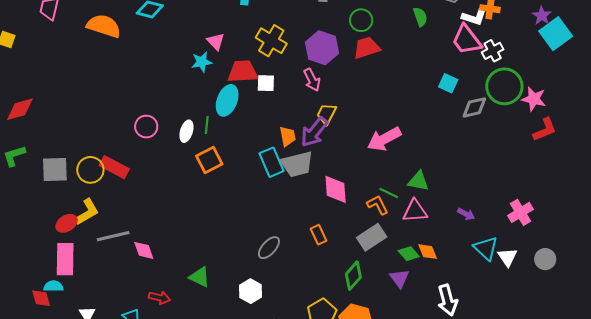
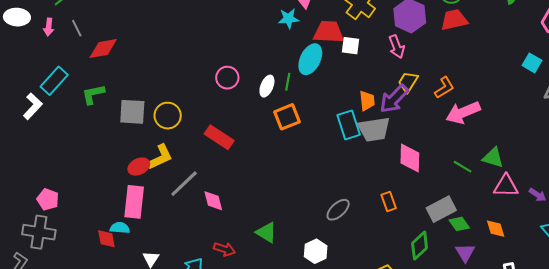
red rectangle: (114, 167) -> (219, 137), moved
orange L-shape: (378, 205) -> (444, 88), moved, turned 80
pink triangle: (415, 211) -> (506, 186), moved
gray line: (113, 236) -> (184, 184), turned -36
green diamond: (409, 254) -> (459, 224), moved

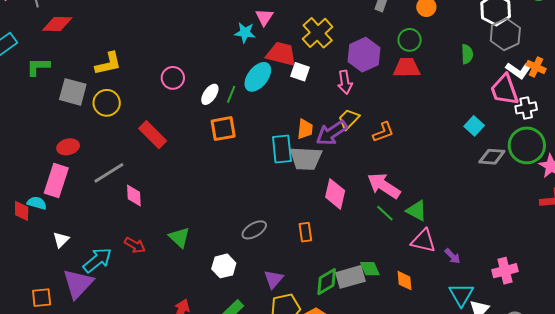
pink arrow: (463, 112) -> (384, 186), moved, turned 44
yellow L-shape: (160, 157) -> (108, 64), moved
gray rectangle: (441, 209) -> (351, 277), moved
purple triangle: (465, 253) -> (273, 279), moved

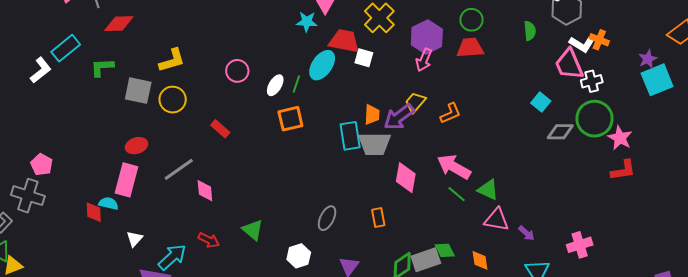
pink arrow: (345, 82) -> (424, 60), moved, turned 35
red rectangle: (153, 135) -> (220, 129), size x0.7
gray ellipse: (254, 230) -> (327, 218), turned -30

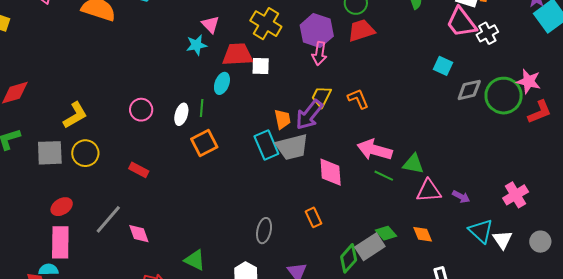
cyan ellipse: (322, 65) -> (222, 83), size x0.7
orange L-shape: (450, 113) -> (358, 99), turned -75
green circle: (595, 119) -> (504, 96), moved

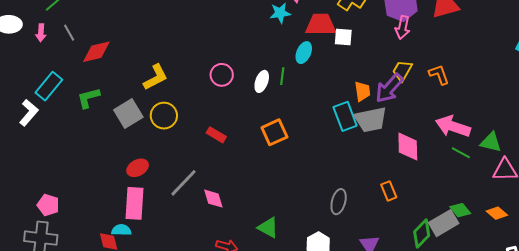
orange square: (204, 143) -> (274, 132), moved
gray square: (50, 153) -> (128, 113), turned -32
orange diamond: (423, 234) -> (497, 213), turned -30

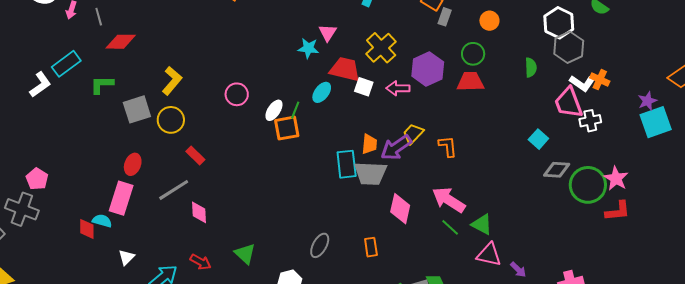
pink arrow: (403, 27) -> (398, 88), moved, turned 65
yellow L-shape: (156, 77) -> (172, 81), turned -36
orange square: (274, 132) -> (287, 128), moved
red rectangle: (216, 135) -> (195, 155), moved
red ellipse: (138, 168) -> (133, 164), turned -55

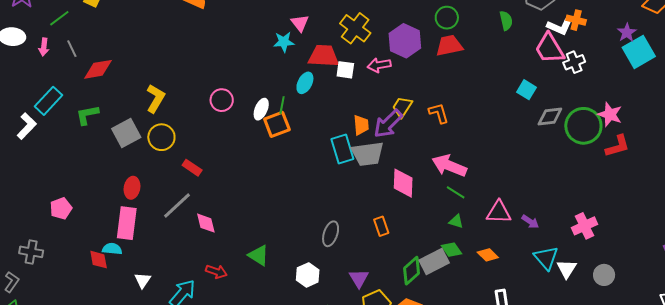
pink pentagon: (37, 179) -> (61, 208), moved, turned 30
gray cross: (22, 209) -> (31, 252), size x0.7
green triangle: (482, 224) -> (456, 221), moved, size x0.7

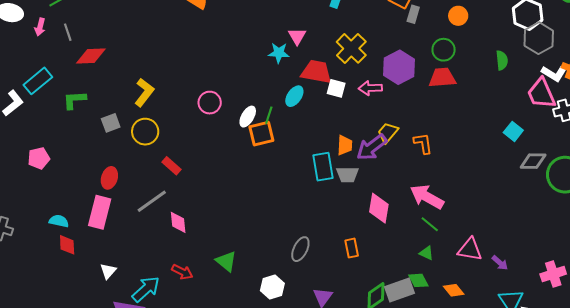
gray square: (126, 133) -> (111, 123), size x0.7
gray trapezoid: (368, 154) -> (347, 175), size x0.7
pink pentagon: (61, 208) -> (39, 158), moved
cyan semicircle: (112, 249) -> (59, 221), moved

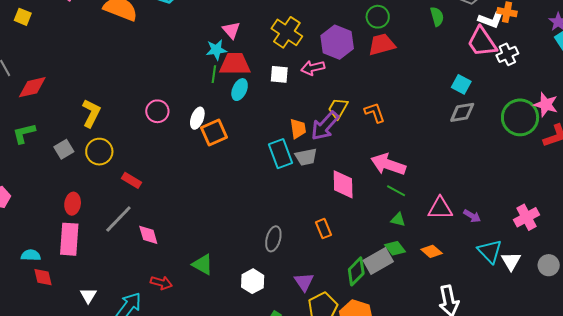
red trapezoid: (316, 72) -> (235, 64), moved
green line: (269, 115) -> (214, 74), moved
gray diamond: (533, 161) -> (462, 112), moved

